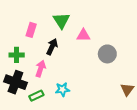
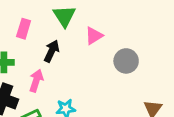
pink triangle: (83, 35) -> (94, 36), turned -32

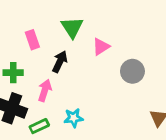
pink rectangle: (24, 29) -> (32, 40), turned -36

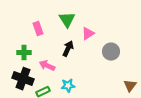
black arrow: (60, 62) -> (68, 49), moved
pink arrow: (45, 90) -> (47, 66), turned -84

